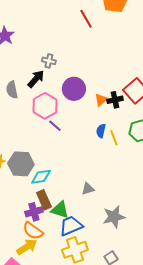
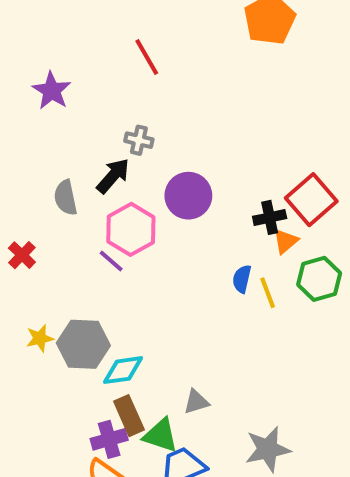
red line: (86, 19) -> (147, 57), moved
orange triangle: (101, 100) -> (285, 241), moved
purple line: (55, 126) -> (111, 261), moved
gray triangle: (88, 189) -> (196, 402), moved

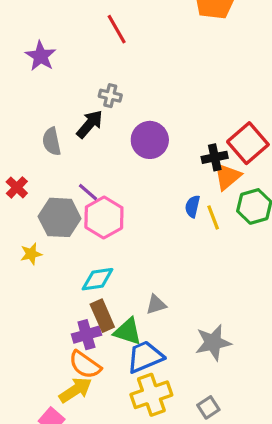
pink hexagon: (131, 229) -> (104, 217), moved
orange triangle: (285, 241) -> (227, 176), size x1.4
gray hexagon: (83, 344) -> (60, 217), moved

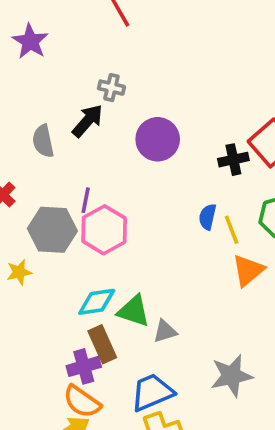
orange triangle: (227, 176) -> (248, 270), moved
purple line: (88, 192) -> (86, 200), turned 60
green triangle: (128, 331) -> (134, 311), moved

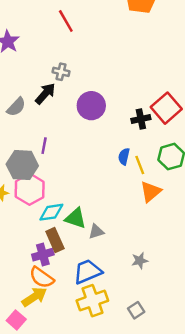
gray semicircle: (43, 141) -> (16, 107), turned -125
pink hexagon: (104, 230) -> (30, 189), moved
gray star: (232, 376) -> (140, 261), size x0.6

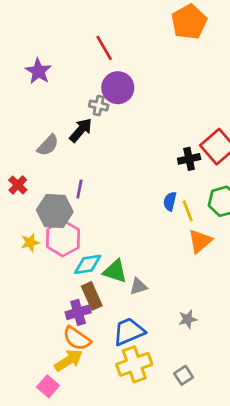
purple circle: (91, 106) -> (118, 88), moved

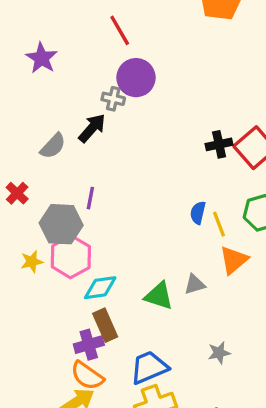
black cross: (189, 159) -> (219, 144), moved
green triangle: (115, 271) -> (159, 296), moved
gray triangle: (138, 286) -> (195, 284), moved

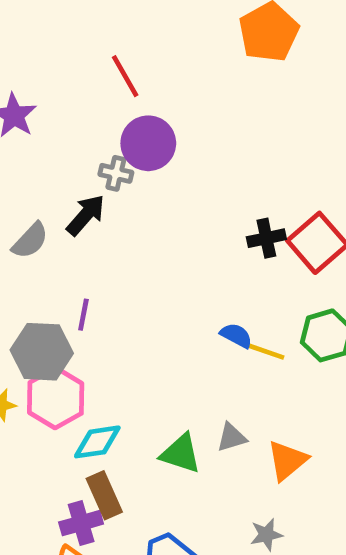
blue semicircle: (198, 213) -> (236, 335), turned 105
yellow line: (219, 224) -> (266, 352), turned -50
orange triangle: (234, 260) -> (287, 461), moved

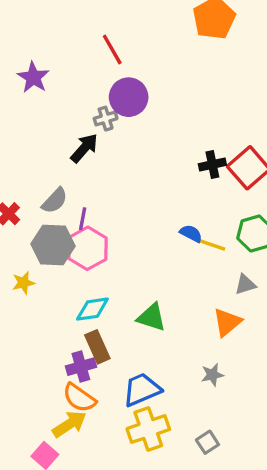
gray cross: (116, 173) -> (106, 119), turned -30
gray semicircle: (30, 241) -> (55, 201), moved
pink hexagon: (56, 398) -> (88, 248), moved
gray triangle: (232, 437) -> (245, 284), moved

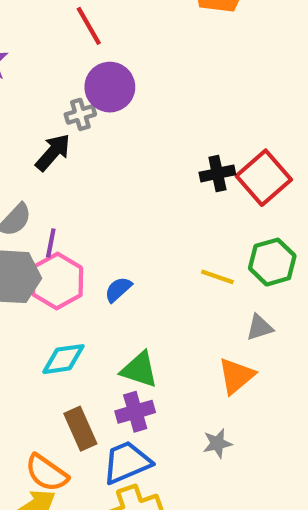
blue semicircle: (191, 234) -> (118, 289), moved, turned -70
brown rectangle: (97, 347) -> (80, 429), moved
purple cross: (81, 367) -> (135, 412), moved

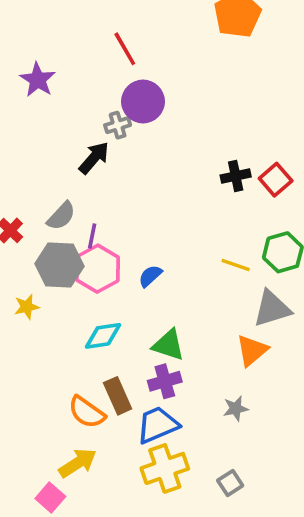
red square: (264, 178) -> (276, 180), size x0.7
gray triangle: (260, 327) -> (272, 309), size x1.6
orange semicircle: (47, 473) -> (87, 412), moved

